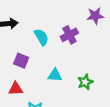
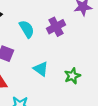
cyan triangle: (55, 75) -> (41, 69), turned 32

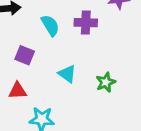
purple cross: (56, 27) -> (86, 23), turned 30

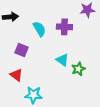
cyan triangle: (67, 74) -> (62, 60), moved
red triangle: (18, 91) -> (16, 75), turned 40

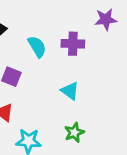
green star: (78, 69) -> (74, 132), moved

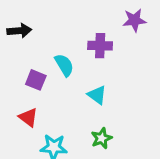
cyan semicircle: (37, 47) -> (64, 65), moved

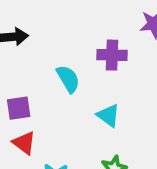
purple square: (36, 80) -> (19, 108), moved, turned -30

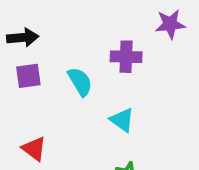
purple square: (19, 108) -> (28, 76), moved

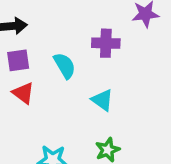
red triangle: (34, 149) -> (23, 93), moved

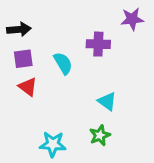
cyan triangle: (102, 100) -> (107, 101), moved

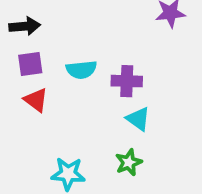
purple cross: (98, 44) -> (127, 81), moved
cyan semicircle: (63, 63) -> (81, 70), turned 115

